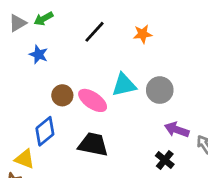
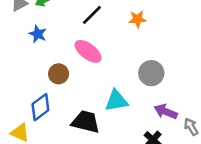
cyan triangle: (124, 85) -> (116, 101), moved
pink ellipse: (93, 100) -> (88, 51), moved

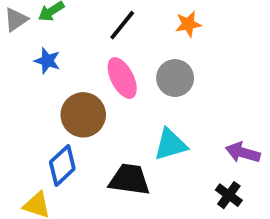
pink ellipse: (88, 51) -> (122, 78), turned 32
gray circle: (151, 73) -> (175, 78), moved
brown circle: (59, 74) -> (83, 115), size x1.5

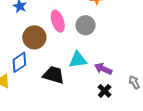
purple arrow: (243, 153) -> (103, 69), moved

